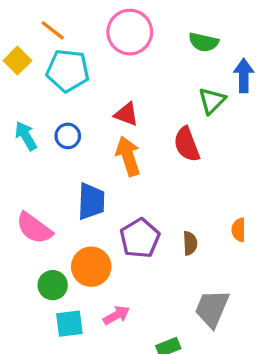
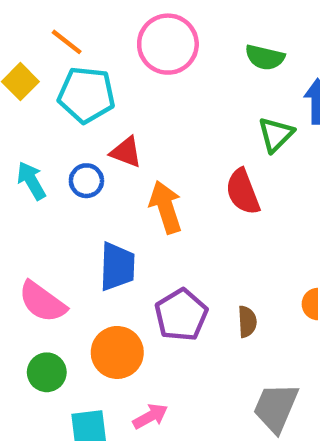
red triangle: (126, 114) -> (126, 152), moved
green circle: (53, 285) -> (47, 372), moved

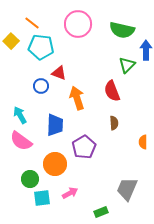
green semicircle: (265, 57) -> (122, 30), size x1.4
cyan arrow: (31, 181) -> (20, 115), moved
brown semicircle: (247, 322) -> (114, 123), moved
green circle: (47, 372) -> (30, 179), moved

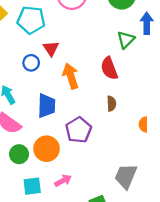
red triangle: (59, 73) -> (51, 49), turned 35
green circle: (30, 179) -> (19, 154), moved

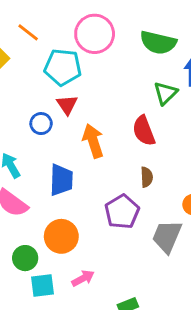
cyan pentagon: (31, 20) -> (63, 67), moved
purple pentagon: (78, 130) -> (122, 212), moved
green circle: (19, 154) -> (25, 258), moved
gray trapezoid: (126, 176) -> (167, 236), moved

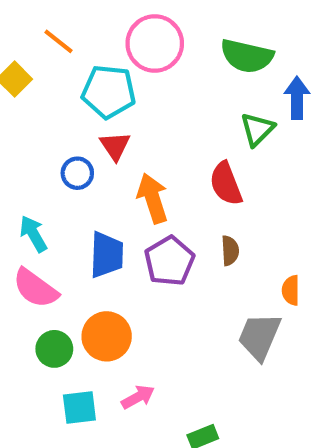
purple pentagon: (122, 212) -> (169, 261), moved
green circle: (25, 258) -> (54, 349), moved

